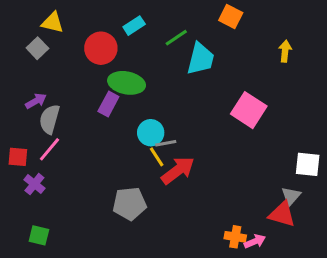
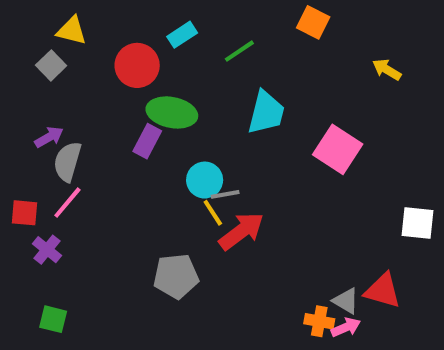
yellow arrow: (285, 51) -> (387, 70), turned -65
cyan trapezoid: (200, 59) -> (266, 112), moved
gray triangle: (291, 196) -> (346, 301), moved, turned -40

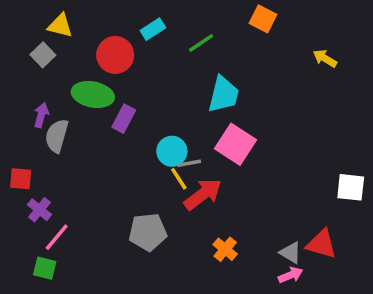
green ellipse: (172, 112) -> (93, 94), moved
purple arrow: (49, 137) -> (41, 115), turned -45
pink square: (338, 149) -> (235, 144), moved
pink line: (67, 203) -> (57, 237), moved
orange cross: (319, 321) -> (225, 249), moved, turned 30

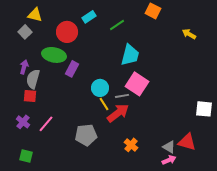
gray line: (189, 163) -> (122, 96), moved
red square: (21, 179) -> (30, 96), moved
pink line: (57, 237) -> (46, 124), moved

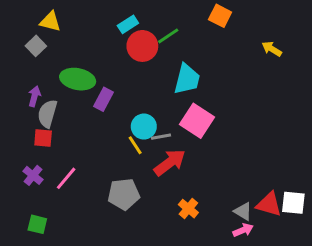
red circle: (67, 32) -> (142, 46), moved
gray line: (122, 96) -> (161, 137), moved
yellow line: (104, 104) -> (135, 145), moved
white square: (204, 109) -> (293, 203), moved

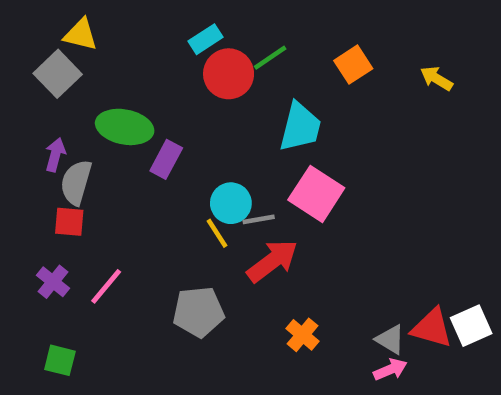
orange square: (220, 16) -> (353, 65), moved, turned 30
gray square: (36, 46) -> (58, 74), size x1.4
white square: (293, 203) -> (471, 326), turned -30

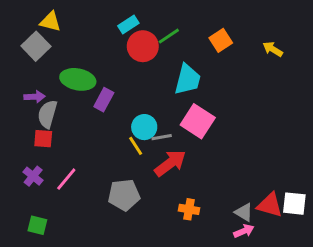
purple arrow: (55, 155) -> (34, 97), turned 72
white square: (471, 326) -> (294, 204), turned 30
orange cross: (302, 335) -> (189, 209), turned -30

